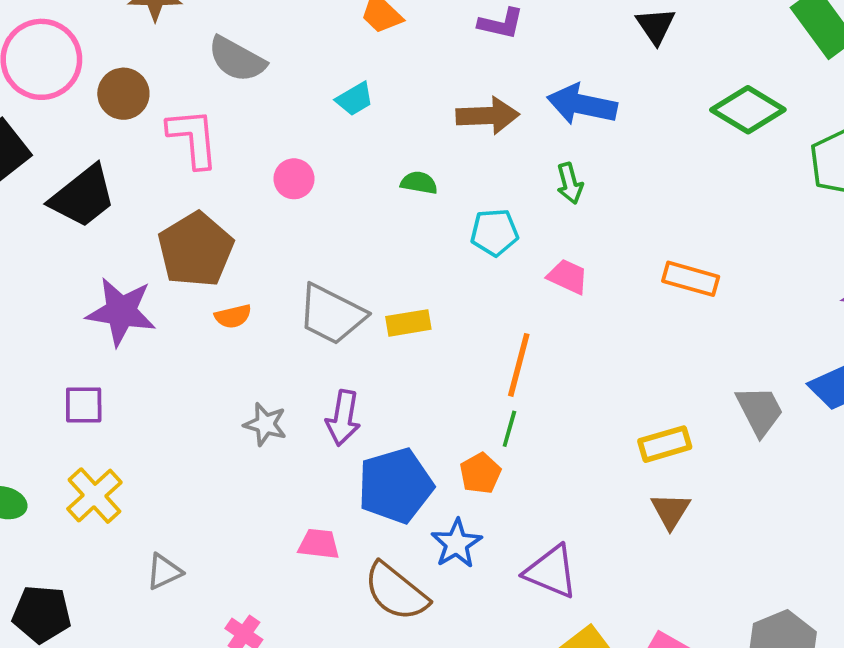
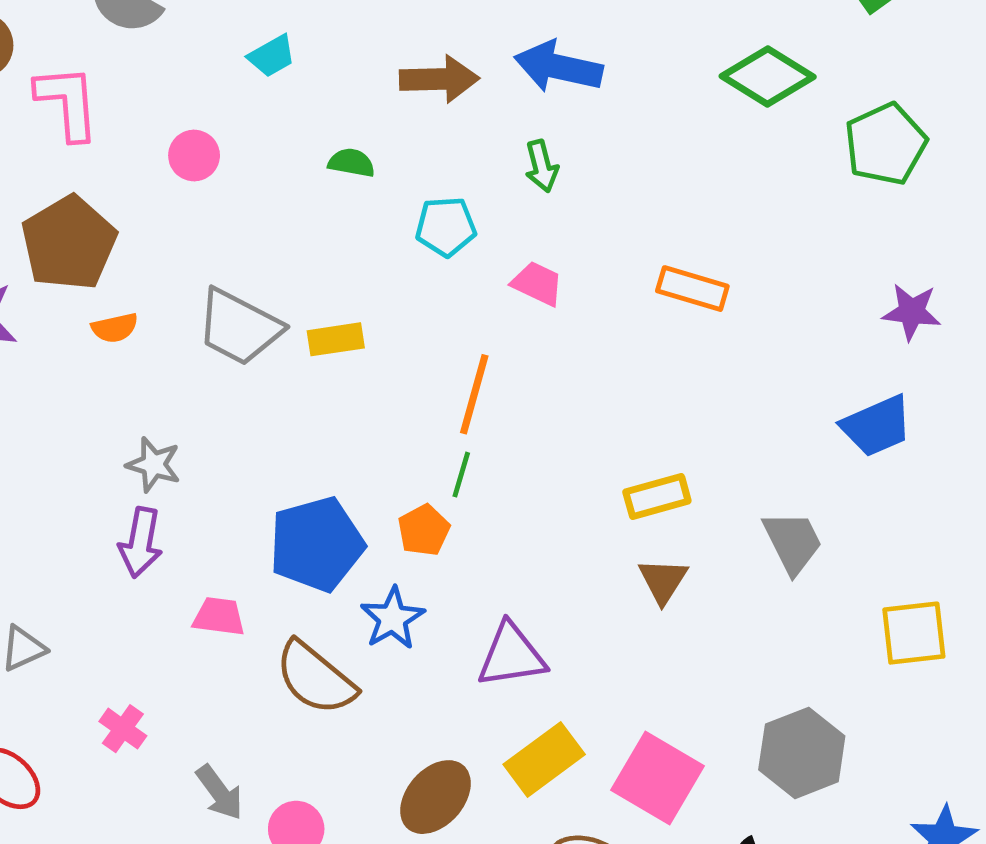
gray trapezoid: (760, 411) -> (793, 542), moved
purple arrow: (343, 418) -> (141, 543), moved
purple triangle: (551, 572) -> (511, 655), turned -32

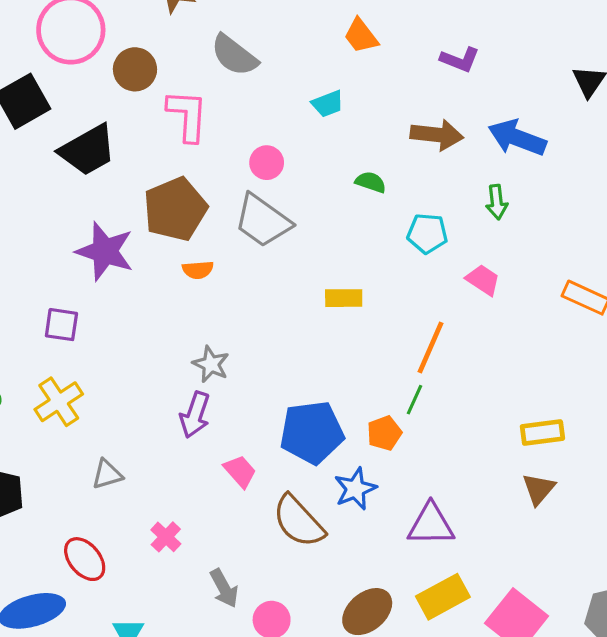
gray trapezoid: (239, 327) -> (263, 221), moved
pink trapezoid: (219, 617) -> (240, 471), turned 33

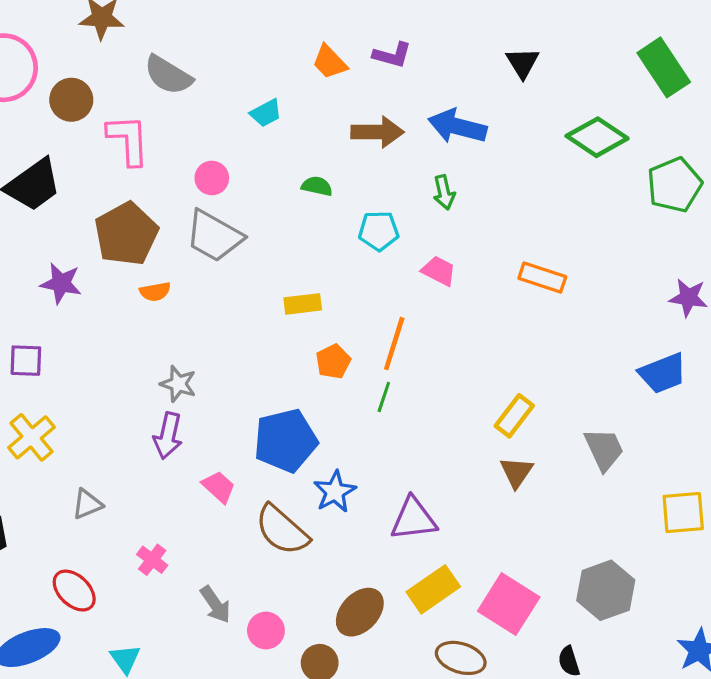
orange trapezoid: (361, 36) -> (330, 62), moved
purple star: (105, 251) -> (61, 283), size x0.7
orange pentagon: (384, 433) -> (333, 362), moved
yellow rectangle: (542, 433) -> (514, 416), turned -39

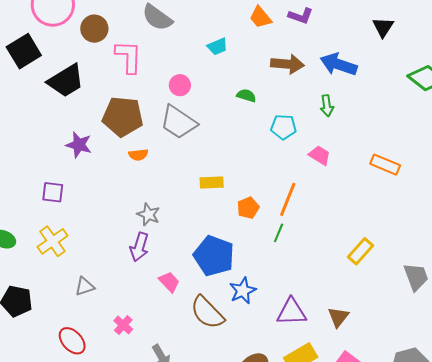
brown pentagon: (126, 234) -> (123, 117), turned 30
yellow rectangle: (303, 304) -> (212, 182), moved
blue pentagon: (286, 441) -> (214, 256), turned 30
brown triangle: (516, 472) -> (338, 317), moved

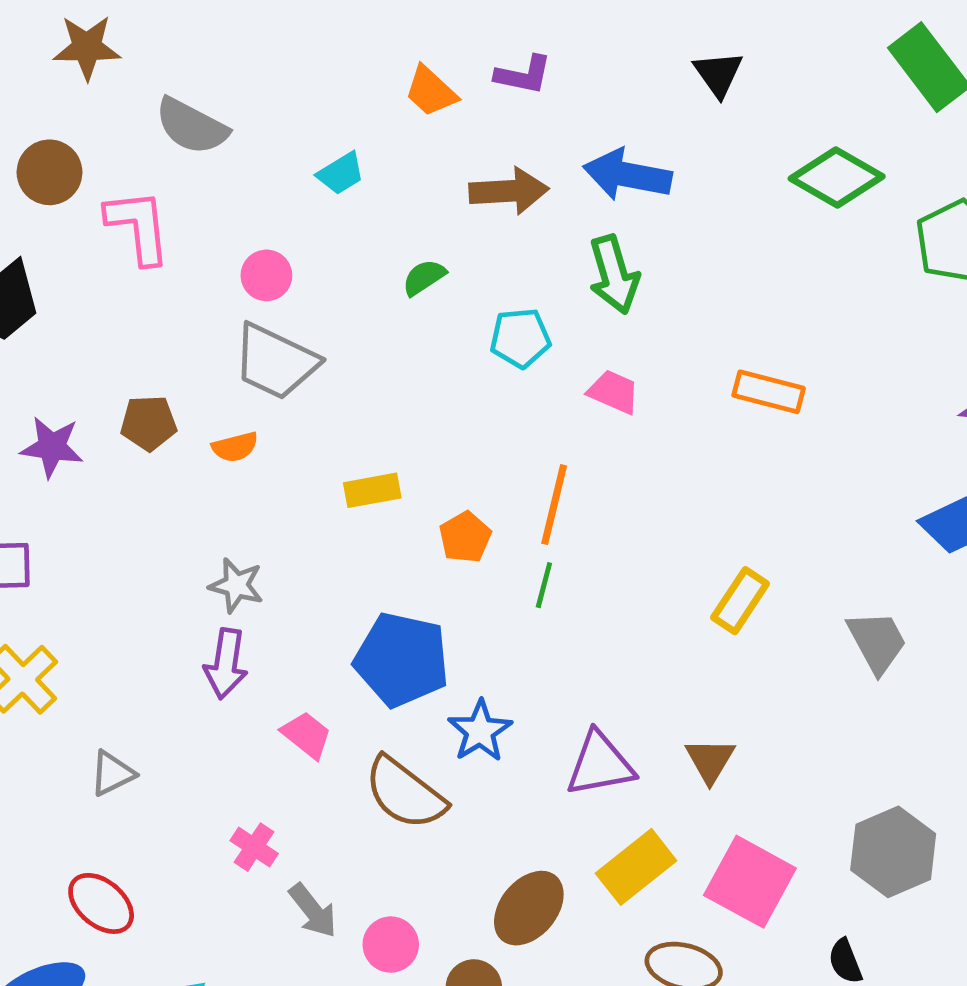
green semicircle: (246, 96) -> (424, 277), turned -42
green arrow: (327, 106) -> (614, 274), size x1.5
brown pentagon: (123, 117) -> (149, 423), moved, size x0.6
orange semicircle: (138, 155) -> (235, 447), moved
pink cross: (123, 325) -> (254, 847), moved

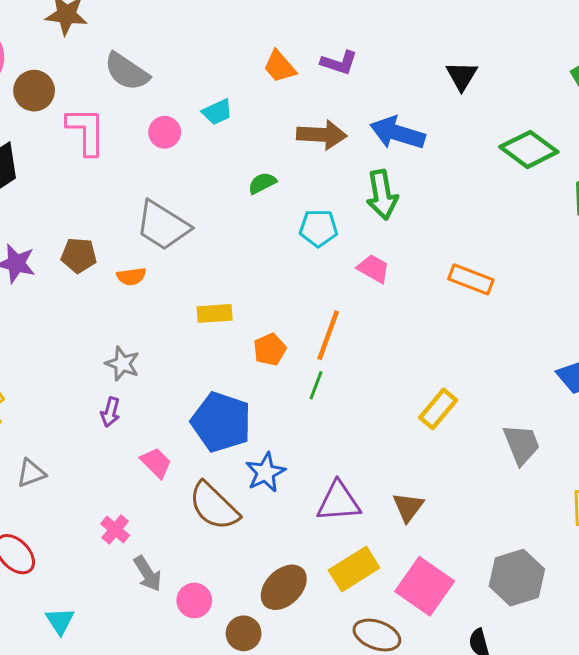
pink circle: (266, 275) -> (165, 132), moved
purple arrow: (226, 664) -> (110, 412), size x0.7

